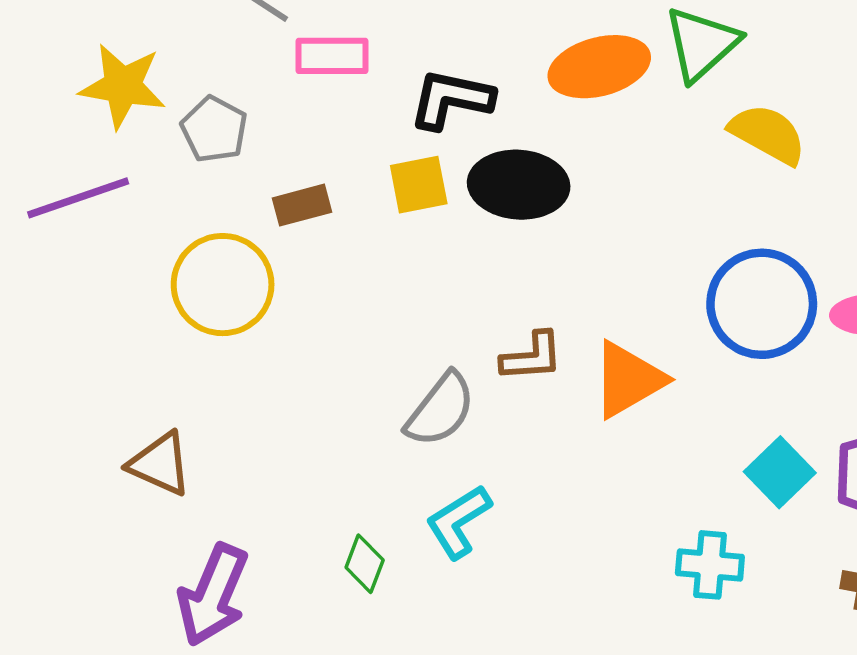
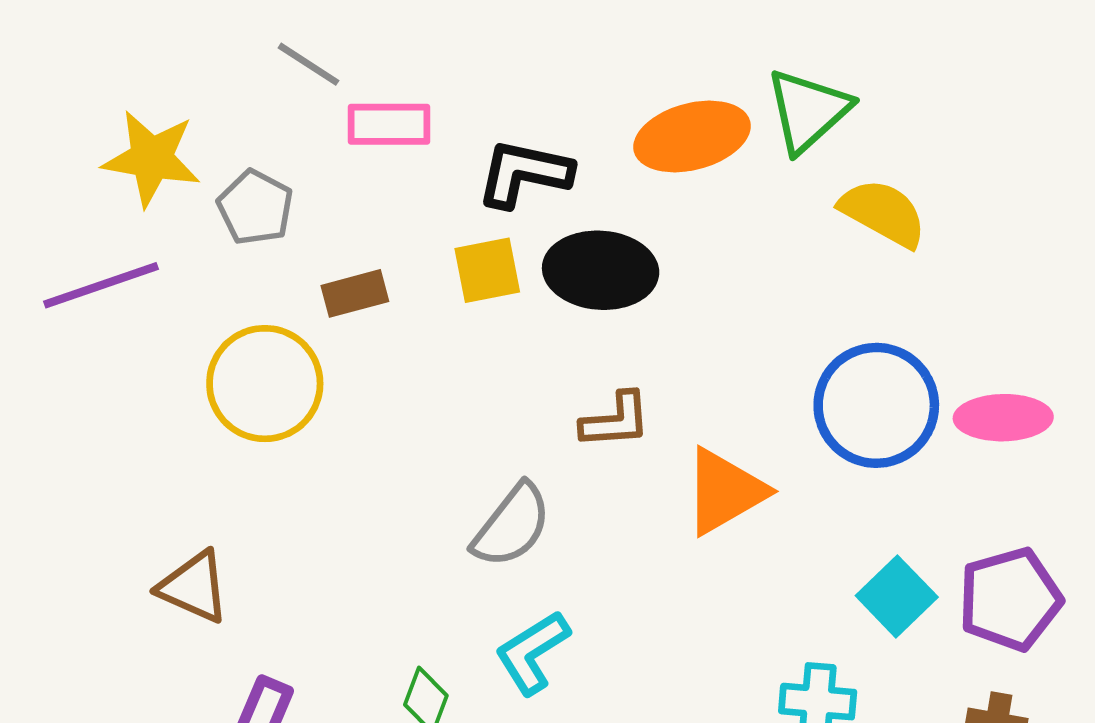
brown L-shape: (532, 357) -> (616, 420), moved

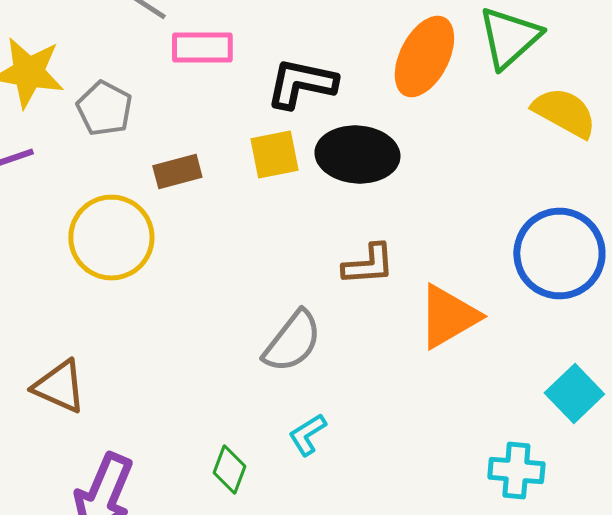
orange ellipse: (692, 136) -> (424, 56), turned -48
cyan L-shape: (532, 652) -> (307, 434), size x0.7

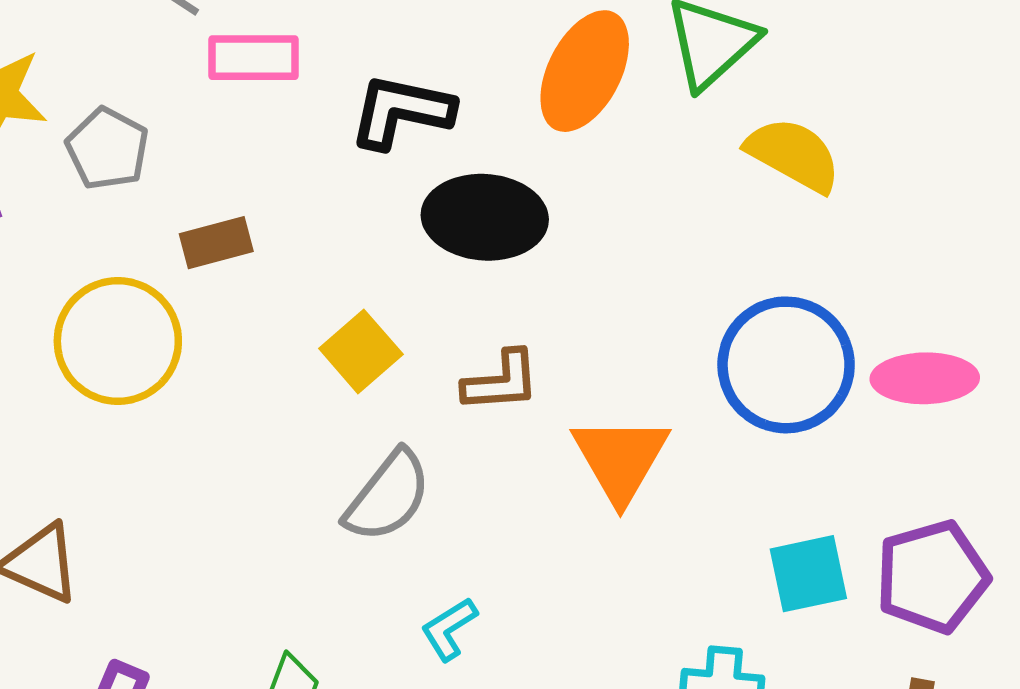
yellow square: (274, 154) -> (361, 351), moved, turned -30
orange triangle: (448, 316) -> (620, 459), turned -30
cyan square: (574, 394) -> (808, 574), turned 32
cyan L-shape: (307, 434) -> (449, 629), moved

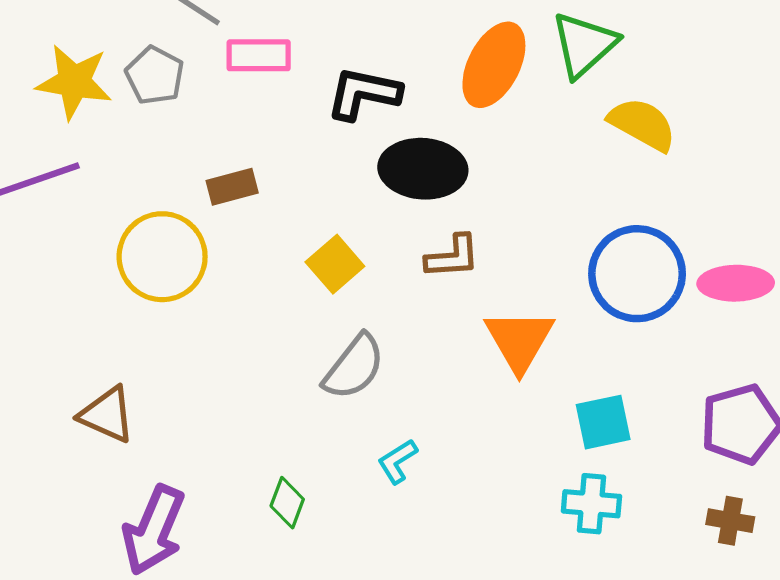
gray pentagon: (107, 149) -> (155, 75), moved
brown L-shape: (501, 381) -> (453, 257), moved
cyan square: (808, 574) -> (603, 422), moved

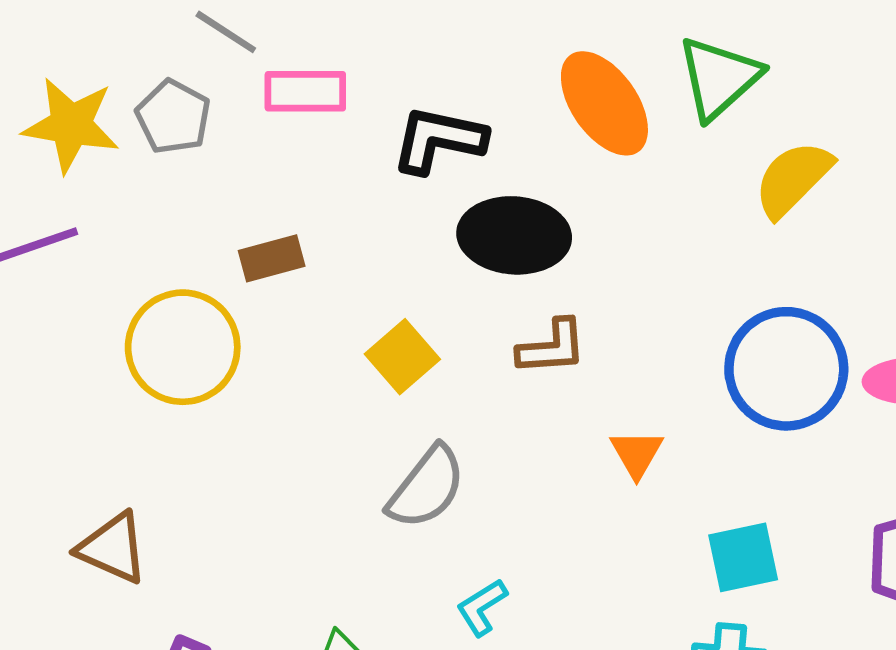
orange ellipse: (494, 65) -> (604, 103), turned -62
yellow semicircle: (642, 124) -> (793, 179), turned -74
orange triangle: (519, 340) -> (637, 454), size x0.6

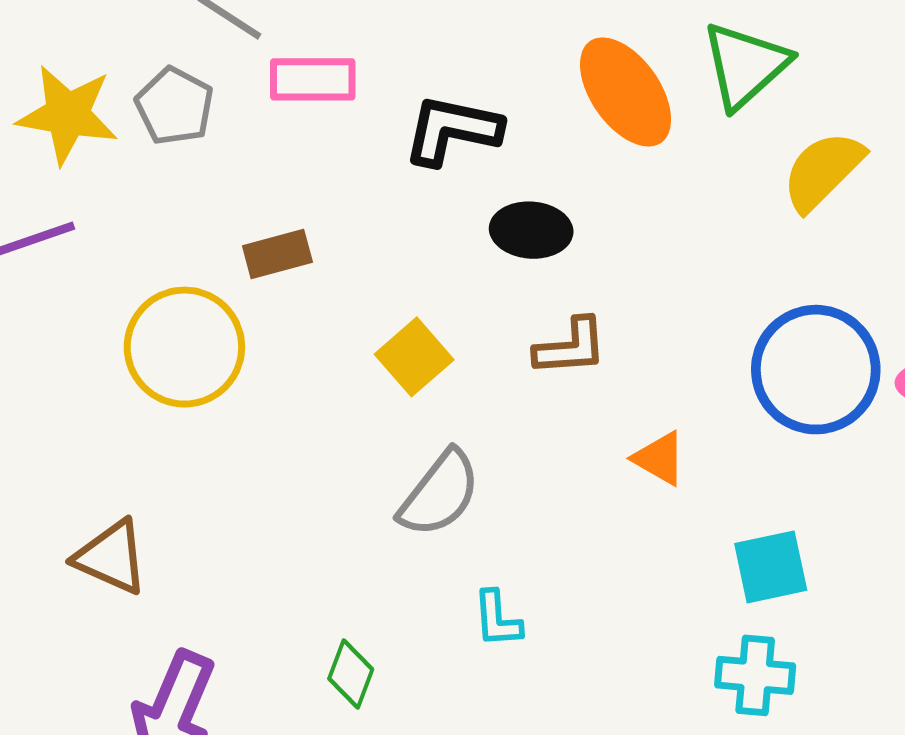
black ellipse: (514, 235) -> (531, 230), size x0.7
orange triangle: (637, 454) -> (659, 458), turned -30
cyan L-shape: (482, 607) -> (497, 619), turned -62

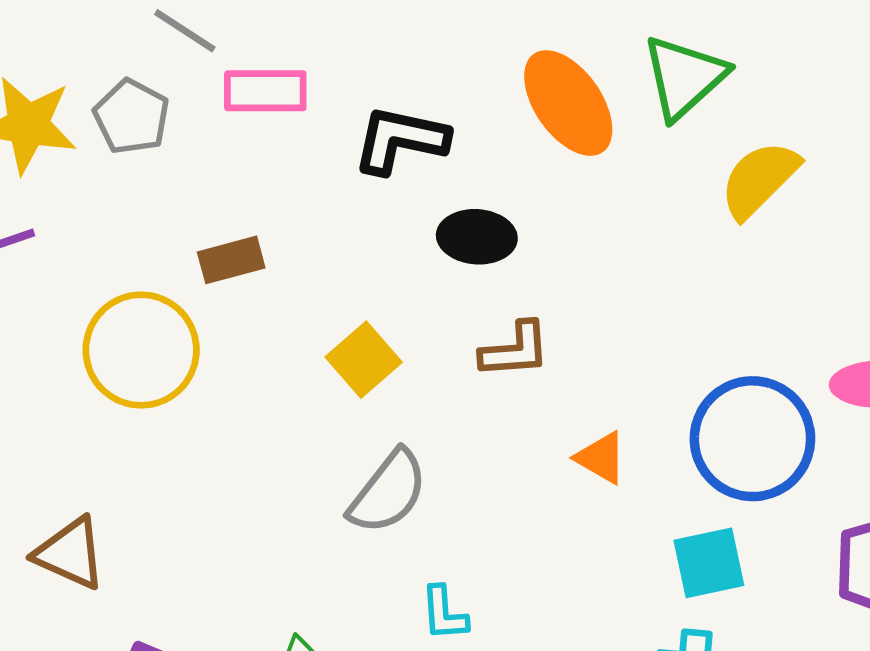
blue circle: (816, 370) -> (752, 439), moved

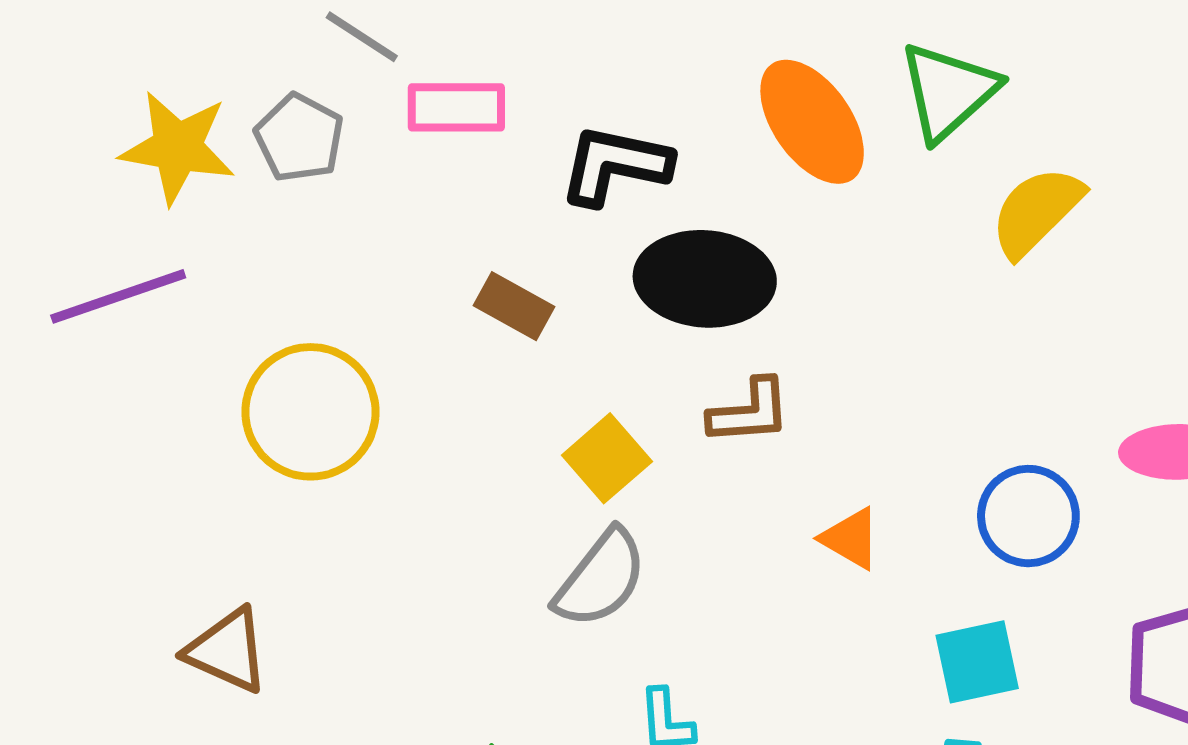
black ellipse: (477, 237) -> (705, 279), size x1.5
brown rectangle: (231, 260) -> (514, 306), moved, turned 44
yellow square: (364, 360) -> (607, 458), moved
blue circle: (752, 439) -> (1028, 516), size x0.7

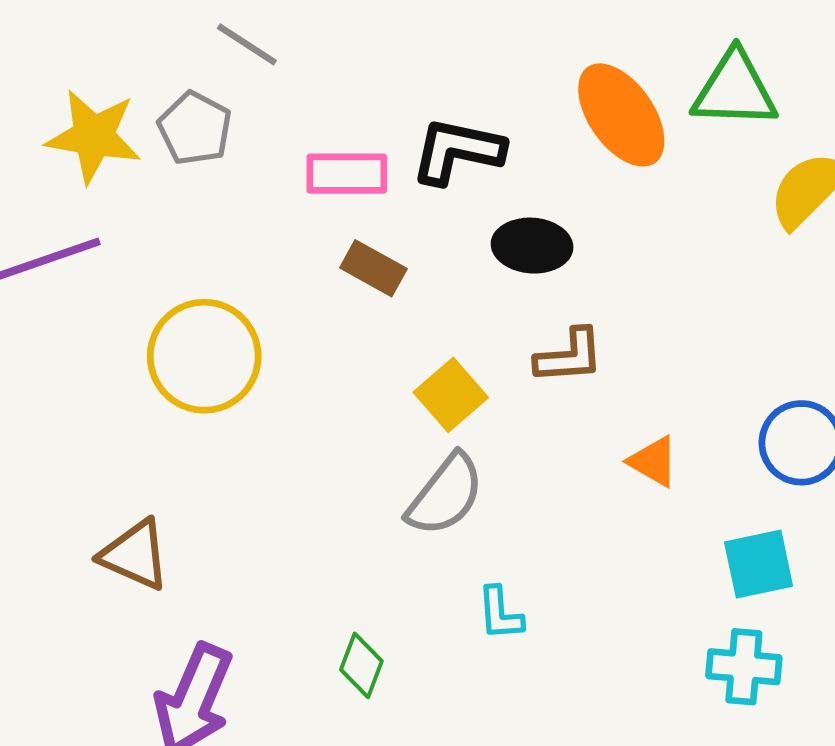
green triangle: (948, 91) -> (735, 90), turned 44
pink rectangle: (456, 107) -> (347, 174), moved
black ellipse: (705, 279) -> (532, 246), size x0.7

